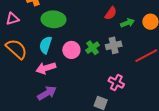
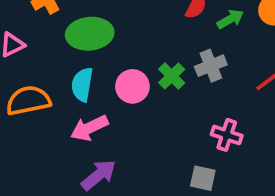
orange semicircle: (16, 49) -> (28, 101), turned -45

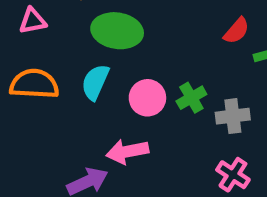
gray cross: (211, 66) -> (233, 116), moved
pink arrow: (89, 128) -> (127, 152), moved

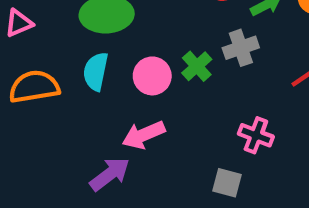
gray cross: (233, 116) -> (241, 48), moved

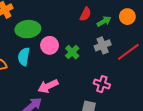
gray cross: (241, 48) -> (103, 45), moved
pink circle: (152, 76) -> (50, 45), moved

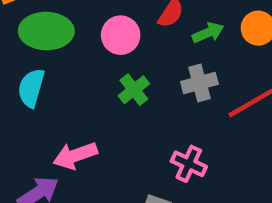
pink circle: (50, 45) -> (121, 35), moved

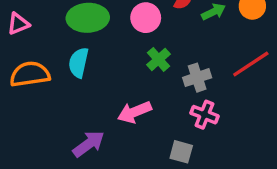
gray cross: (199, 83) -> (197, 78), moved
pink arrow: (75, 155) -> (134, 112), moved

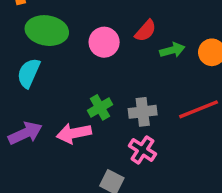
green cross: (158, 59) -> (100, 107), moved
purple arrow: (89, 144) -> (25, 133), moved

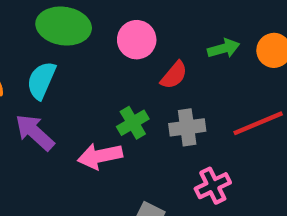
red semicircle: (146, 31) -> (174, 75), moved
purple arrow: (25, 133) -> (35, 132), moved, turned -112
pink cross: (142, 150) -> (213, 186), moved, turned 32

